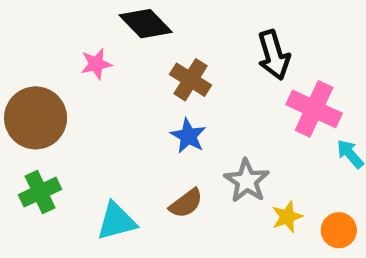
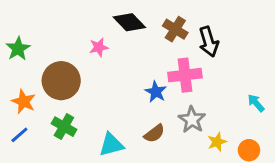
brown cross: (191, 80) -> (175, 29), moved
pink cross: (314, 109) -> (185, 75), moved, turned -32
green cross: (40, 192) -> (64, 127), turned -35

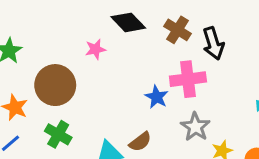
brown semicircle: (154, 134) -> (140, 142), moved

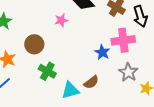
brown circle: (55, 85) -> (34, 44), size x0.7
green cross: (58, 134) -> (47, 71), moved

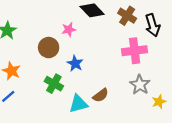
brown circle: (34, 44) -> (49, 48), moved
blue star: (102, 52) -> (75, 63), moved

